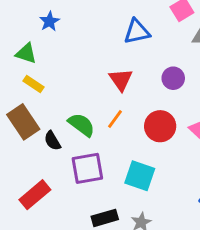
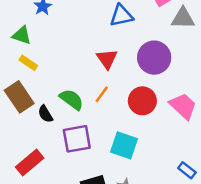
purple circle: (173, 78) -> (154, 58), size x1.6

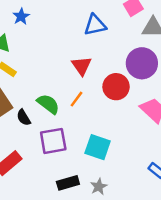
purple circle: (154, 58) -> (142, 63), moved
red circle: (142, 101) -> (116, 87), moved

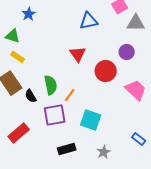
purple circle: (142, 63) -> (127, 52), size x0.6
orange line: (77, 99) -> (70, 95), moved
green semicircle: (48, 104) -> (51, 85), turned 42
gray star: (99, 187) -> (104, 152), moved

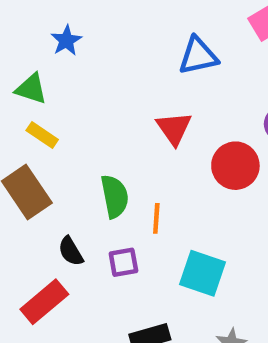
orange line: (70, 95) -> (156, 218), turned -32
black semicircle: (31, 96) -> (71, 251), moved
purple square: (55, 115) -> (123, 262), size x0.6

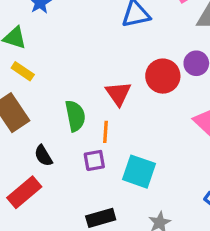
red triangle: (174, 128) -> (118, 94), moved
red circle: (235, 166) -> (163, 76), moved
purple square: (123, 262) -> (94, 160), moved

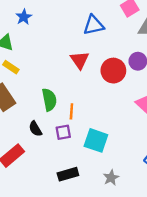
red triangle: (118, 94) -> (80, 60), moved
black semicircle: (43, 156) -> (35, 129), moved

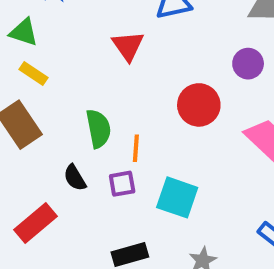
red triangle: (80, 60) -> (128, 46), moved
red circle: (113, 71) -> (199, 105), moved

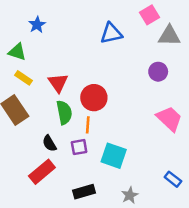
red triangle: (128, 46) -> (58, 83), moved
red circle: (199, 105) -> (94, 98), moved
red rectangle: (35, 223) -> (42, 172), moved

